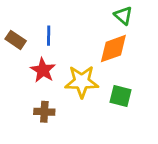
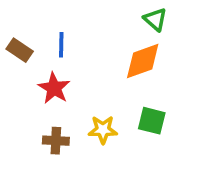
yellow star: (82, 82) -> (103, 130), moved, size x0.7

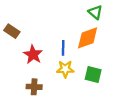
blue line: (61, 45) -> (63, 48), moved
yellow star: (103, 130) -> (65, 69), moved

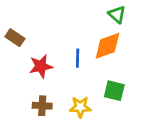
red star: (33, 55) -> (41, 66), turned 30
yellow star: (65, 69) -> (80, 107), moved

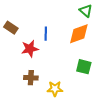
blue line: (78, 58) -> (46, 34), moved
yellow star: (80, 107) -> (55, 89), moved

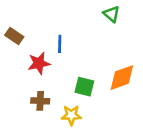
orange diamond: (79, 34) -> (122, 78), moved
green square: (84, 67) -> (84, 87), moved

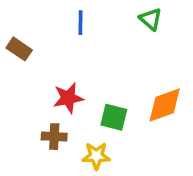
blue line: (60, 44) -> (80, 23), moved
red star: (39, 63) -> (68, 98), moved

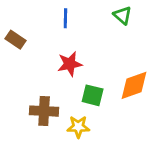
red star: (68, 98) -> (70, 64), moved
brown cross: (54, 137) -> (44, 111), size x1.4

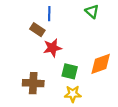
brown rectangle: (15, 40) -> (37, 30), moved
yellow star: (78, 127) -> (73, 94), moved

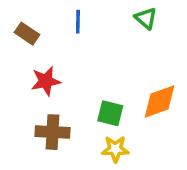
brown rectangle: (37, 30) -> (27, 34), moved
red star: (52, 48) -> (46, 81), moved

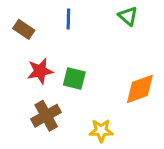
green square: (110, 113) -> (74, 79), moved
brown cross: (53, 132) -> (46, 116), turned -32

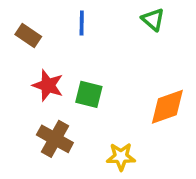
red star: (40, 71) -> (48, 85), turned 30
brown cross: (46, 116) -> (55, 139), turned -32

